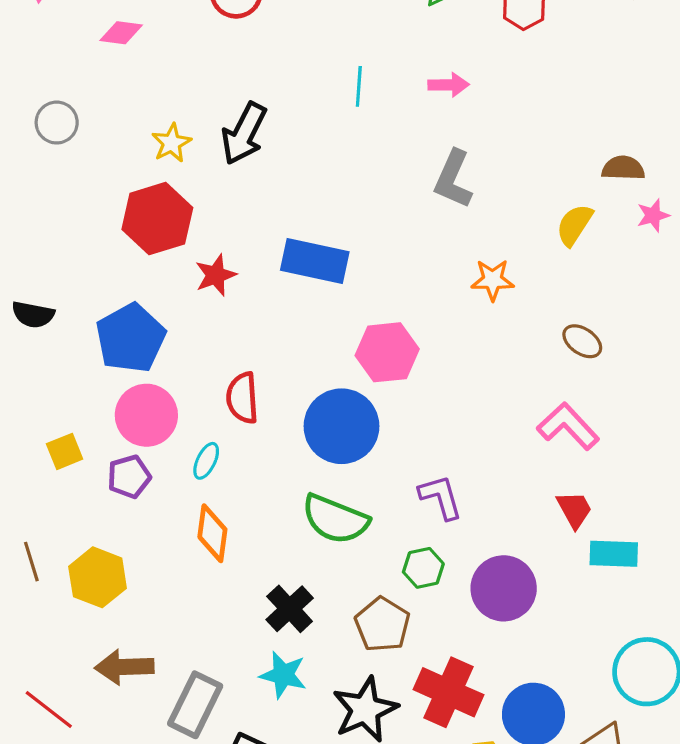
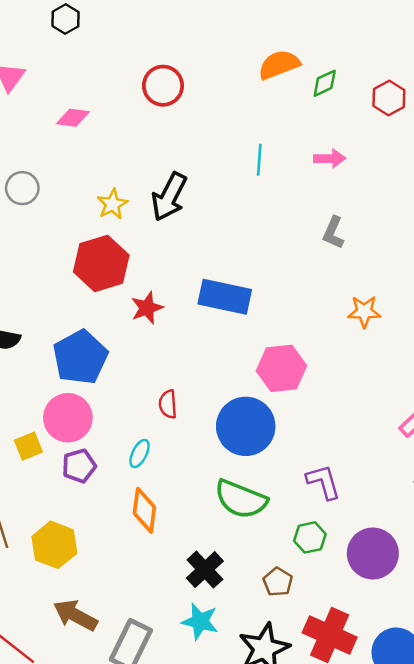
gray L-shape: (453, 179) -> (333, 233), size x0.7
red semicircle: (242, 398) -> (168, 404), size x0.7
pink circle: (146, 415) -> (68, 418), moved
brown pentagon: (382, 625) -> (278, 582), size x0.7
brown arrow: (124, 667) -> (75, 615), turned 30

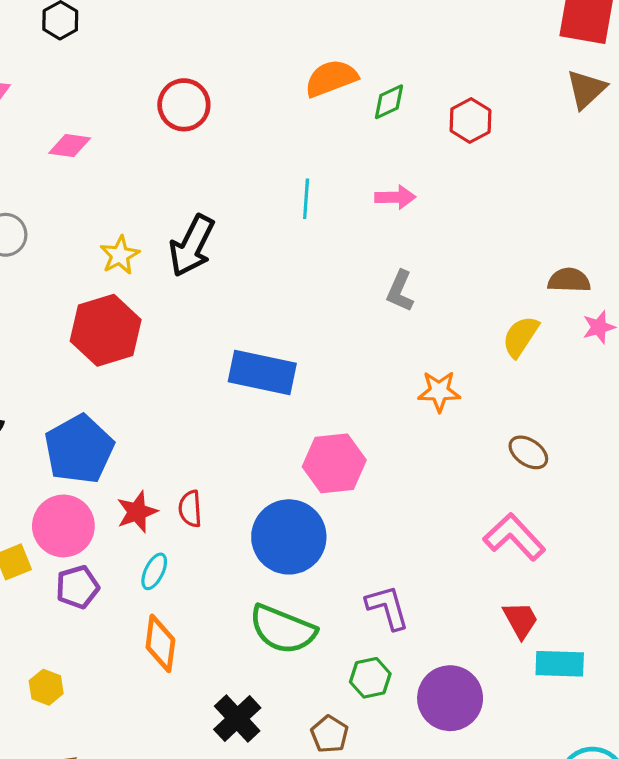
red star: (147, 308) -> (137, 512), moved
yellow hexagon: (54, 545) -> (46, 687), size x0.6

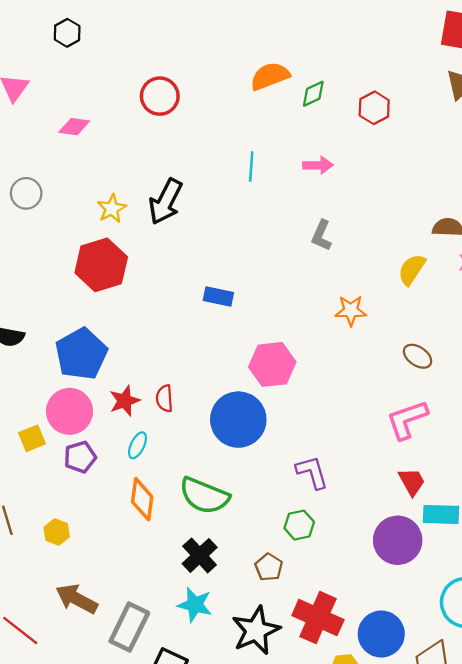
blue rectangle: (262, 373) -> (218, 296), size x0.6
pink L-shape: (514, 537) -> (407, 420), turned -66
green semicircle: (283, 629) -> (204, 496), moved
purple circle: (450, 698) -> (398, 540), moved

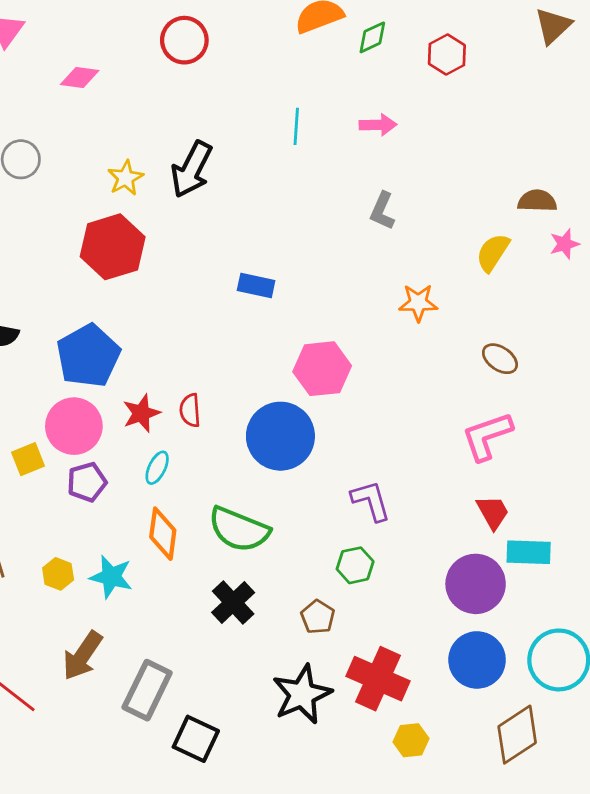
brown arrow: (77, 599) -> (82, 656), turned -84
cyan star: (195, 605) -> (111, 577), moved
blue circle: (381, 634) -> (477, 660), moved

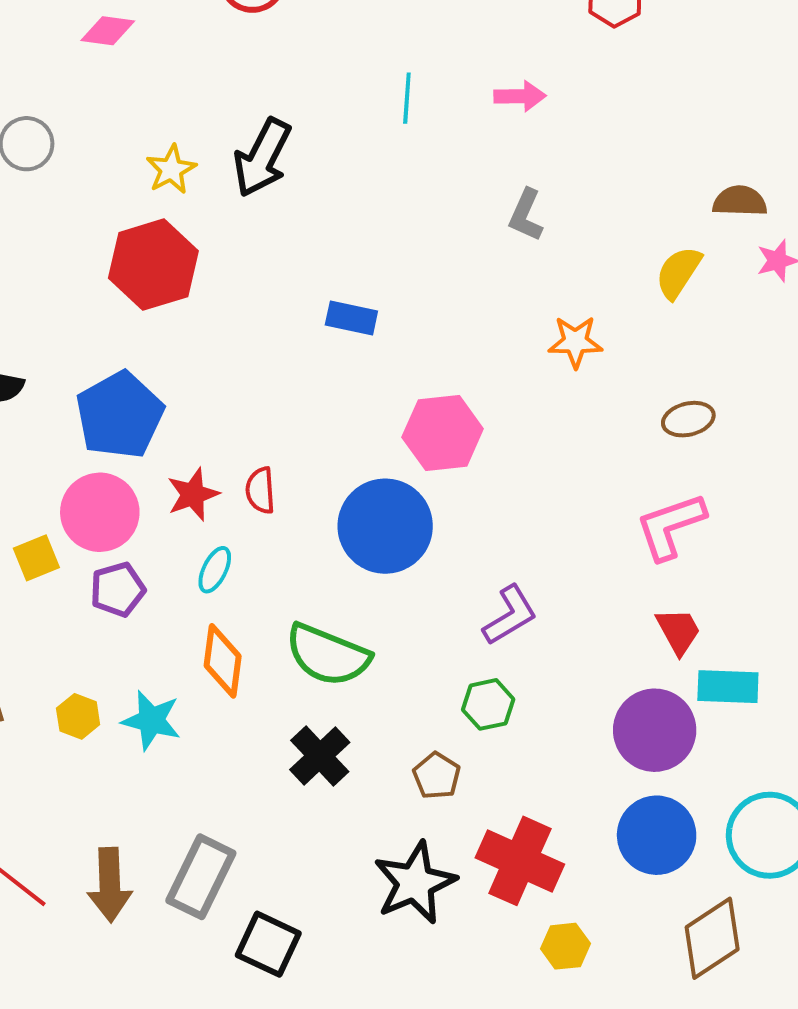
brown ellipse: (500, 359) -> (688, 419), turned -48
purple L-shape: (371, 501) -> (510, 615), turned 75
brown arrow: (82, 656) -> (110, 885), moved, turned -36

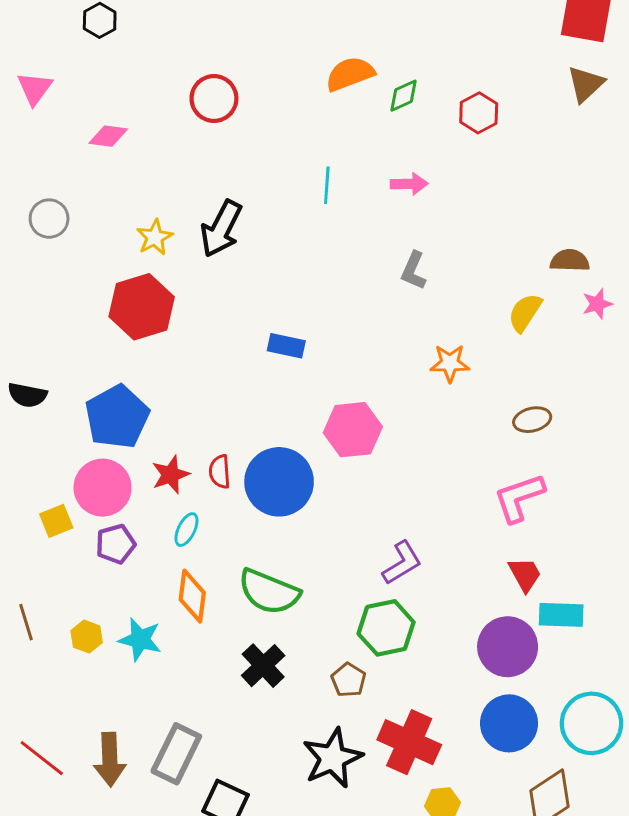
blue circle: (385, 526) -> (279, 482), moved
green hexagon: (488, 704) -> (386, 628), size x1.5

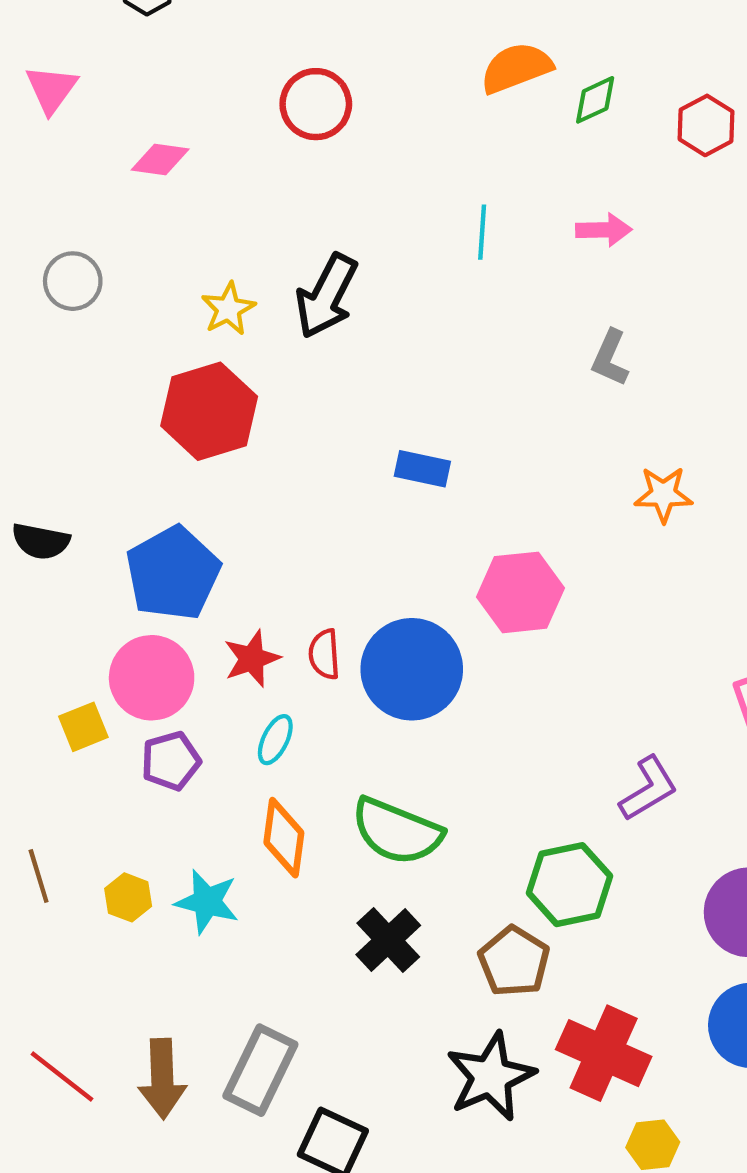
purple L-shape: (402, 563) -> (648, 789), moved
brown pentagon: (348, 680) -> (514, 961), size x1.4

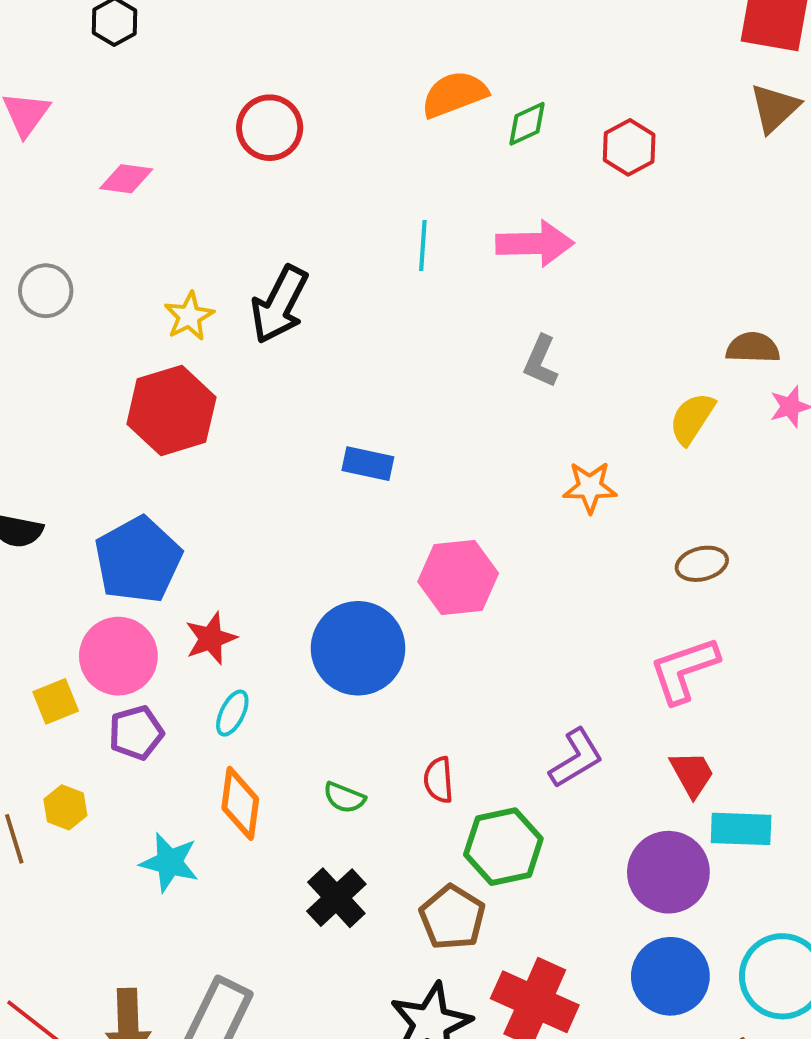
pink arrow: (604, 230) -> (535, 244), size x1.5
red semicircle: (324, 654) -> (439, 780), moved
green semicircle: (397, 831) -> (344, 798), size x0.5
yellow hexagon: (128, 897) -> (65, 807), moved

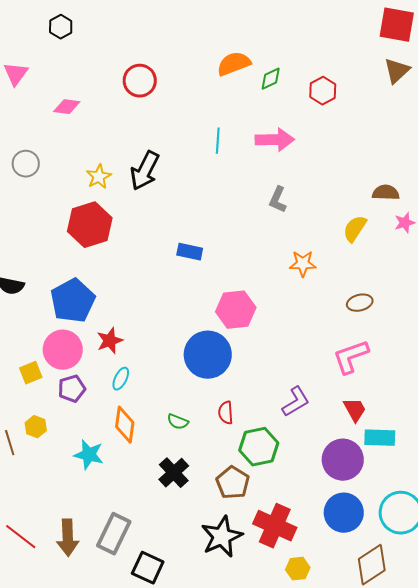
blue circle: (358, 648) -> (208, 355), moved

